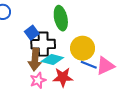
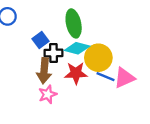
black cross: (43, 44) -> (53, 53), size x0.7
cyan diamond: (52, 60) -> (77, 48), moved
red star: (63, 77) -> (76, 73), moved

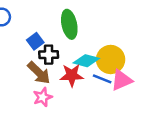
cyan diamond: (77, 48) -> (86, 61), moved
yellow circle: (98, 58) -> (111, 59), moved
brown arrow: (44, 71) -> (39, 73), turned -50

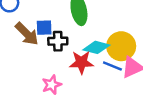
blue square: (35, 41) -> (44, 28), turned 35
brown arrow: (39, 73) -> (27, 34), moved

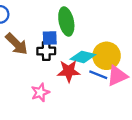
blue square: (44, 28) -> (50, 38), moved

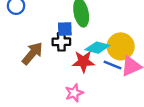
brown arrow: (17, 44) -> (32, 53), moved, turned -95
pink star: (40, 92) -> (74, 93), moved

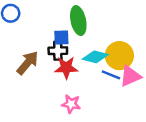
red star: (83, 62) -> (66, 68), moved
pink star: (74, 93) -> (71, 104), turned 30

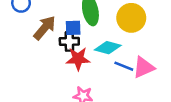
yellow circle: (119, 56) -> (131, 18), moved
brown arrow: (28, 63) -> (45, 28), moved

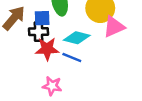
blue line: (124, 66) -> (72, 58), moved
pink triangle: (144, 67) -> (114, 27), moved

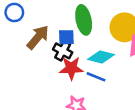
black cross: (39, 32) -> (63, 51), turned 30

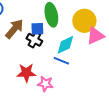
cyan diamond: (101, 57) -> (65, 45), turned -40
red star: (71, 68) -> (26, 73), moved

